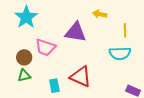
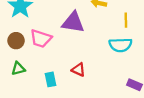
brown circle: (24, 57) -> (16, 41), moved
red triangle: (81, 77) -> (78, 70), size x0.6

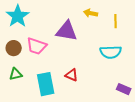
yellow line: (126, 20) -> (116, 21), moved
cyan rectangle: (50, 79) -> (46, 84), size x1.6

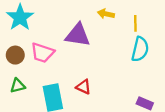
cyan semicircle: (111, 52) -> (140, 49), moved, turned -75

